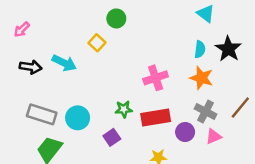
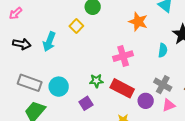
cyan semicircle: (200, 49) -> (163, 50), moved
cyan arrow: (64, 63) -> (49, 42), turned 84
orange star: (201, 78) -> (138, 22), moved
red rectangle: (156, 118) -> (122, 88), turned 35

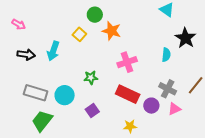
pink arrow: (16, 13) -> (19, 24), turned -104
orange star: (138, 22) -> (112, 31), moved
green star: (96, 81) -> (91, 78), moved

